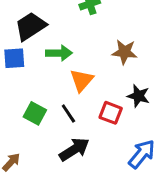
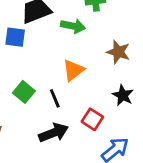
green arrow: (59, 53) -> (73, 26), moved
red square: (111, 113) -> (92, 119), moved

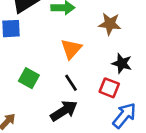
black line: (55, 98) -> (71, 83), moved
red square: (92, 119) -> (109, 88), moved

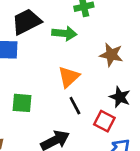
green square: (29, 78) -> (22, 103), turned -30
black line: (71, 83) -> (75, 106), moved

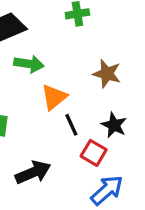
green arrow: (64, 33) -> (29, 64), moved
black line: (75, 106) -> (71, 125), moved

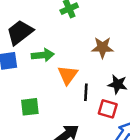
black line: (71, 125) -> (86, 92), turned 42

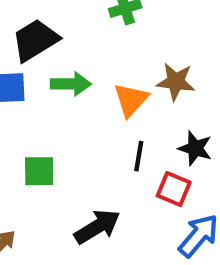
orange triangle: (68, 75) -> (131, 100), moved

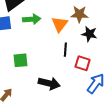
black star: (195, 148) -> (89, 34), moved
black arrow: (97, 227) -> (49, 83), turned 50

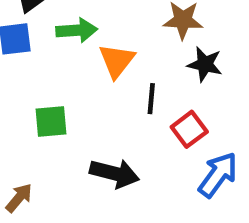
orange triangle: (60, 24) -> (117, 61), moved
red square: (83, 63) -> (189, 129), turned 35

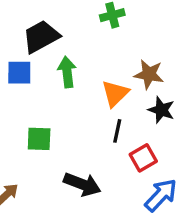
green arrow: (77, 30) -> (67, 72), turned -100
orange triangle: (117, 61) -> (115, 94), moved

